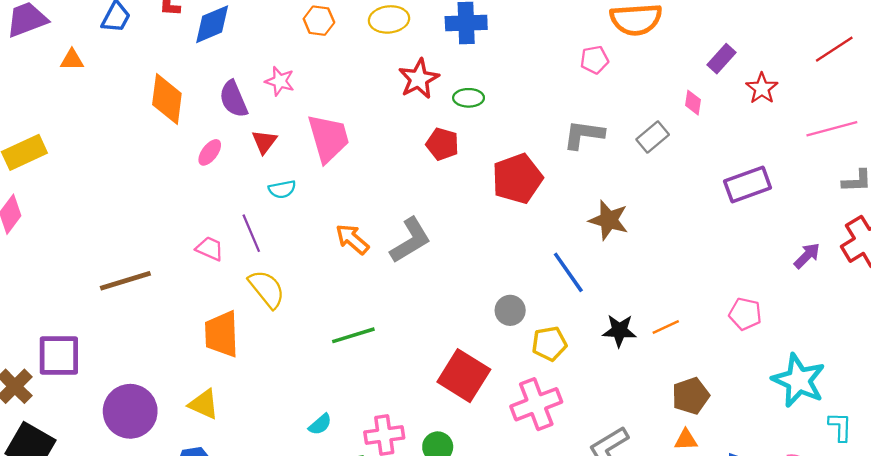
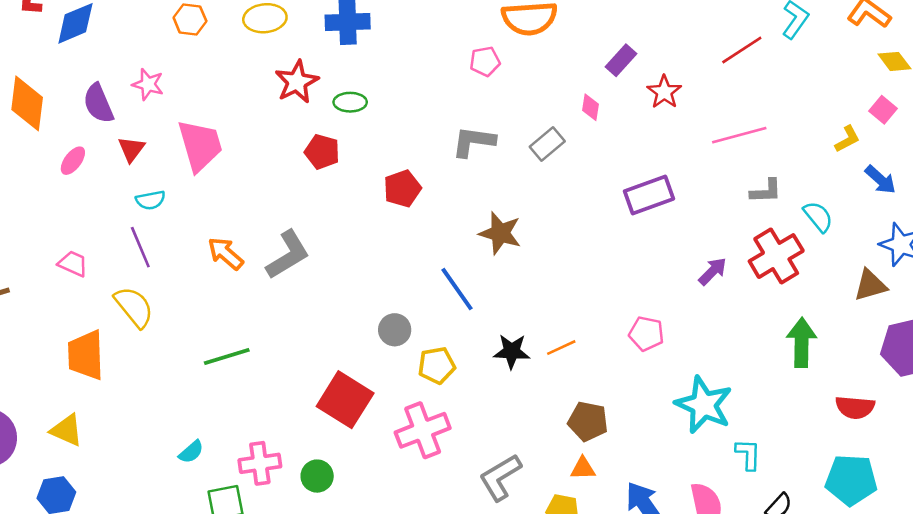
red pentagon: (517, 179) -> (402, 189), size x0.7
purple line: (251, 233) -> (140, 247), moved
brown pentagon: (691, 396) -> (588, 421), turned 30

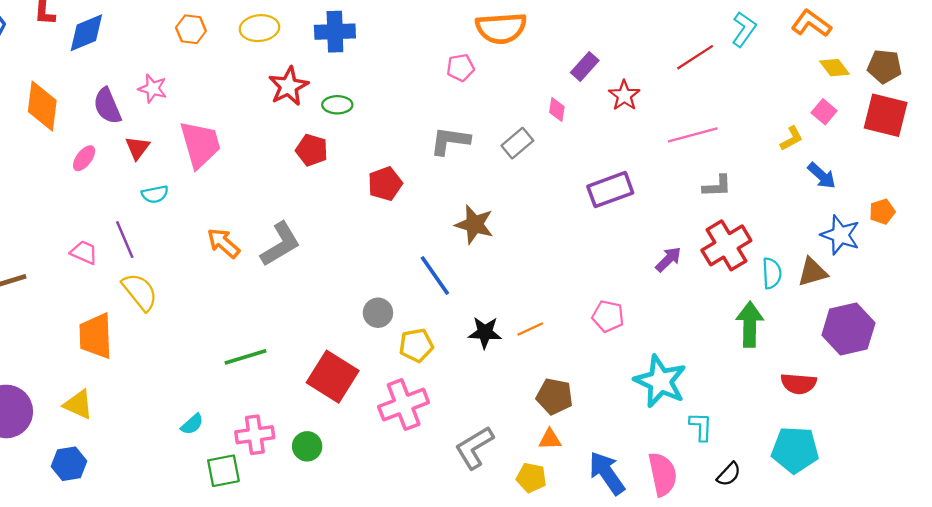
cyan semicircle: (818, 217) -> (772, 273), moved, turned 36
purple line: (140, 247) -> (125, 240), moved
green line: (227, 356) -> (246, 357), moved

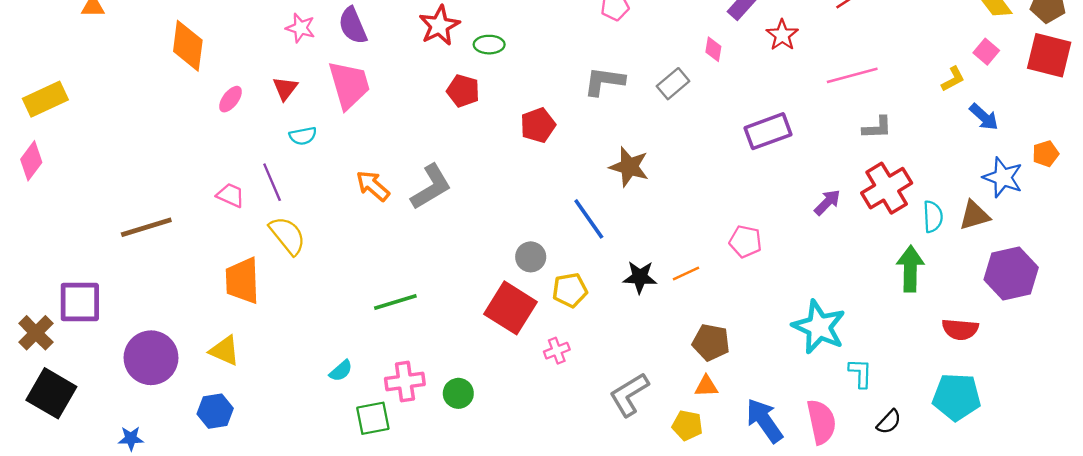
purple semicircle: (107, 106) -> (353, 26), moved
pink pentagon: (608, 316) -> (745, 241), moved
red square: (333, 377) -> (510, 308), moved
pink cross: (404, 404) -> (557, 351), size x0.5

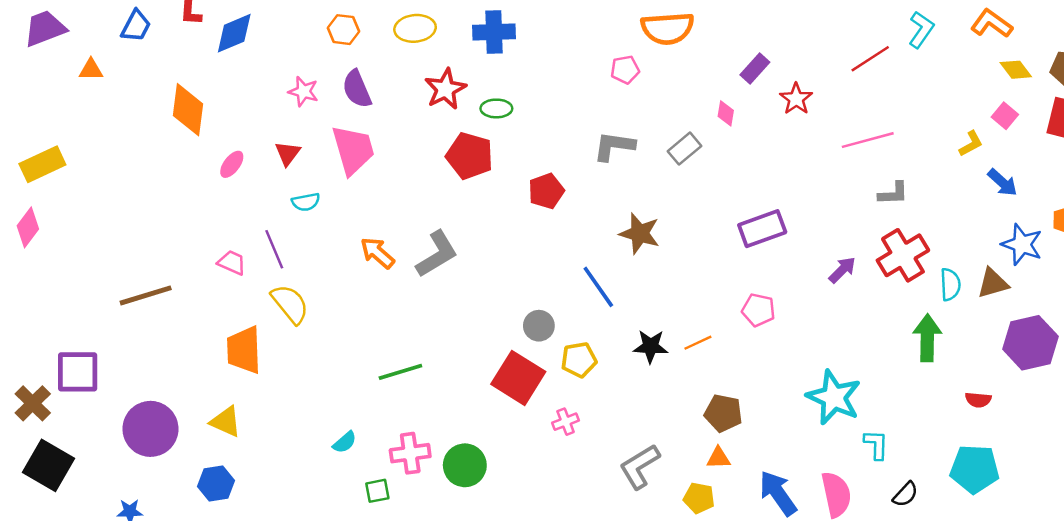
red pentagon: (463, 91) -> (470, 156), size x1.4
purple rectangle: (768, 131) -> (762, 229), moved
red semicircle: (960, 329) -> (978, 400), size x0.7
green circle: (458, 393) -> (465, 465), size x1.4
green square: (373, 418) -> (377, 491), size x0.7

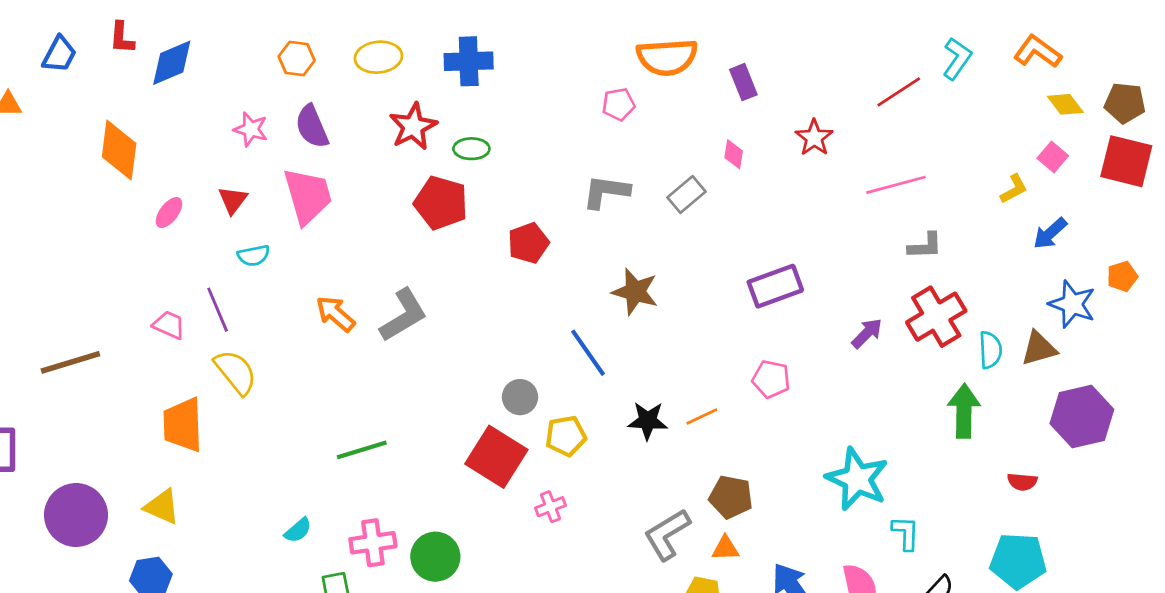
purple rectangle: (755, 68) -> (743, 82), moved, turned -64
blue arrow: (1002, 183) -> (1050, 233), turned 96
gray L-shape: (640, 467) -> (667, 534), moved

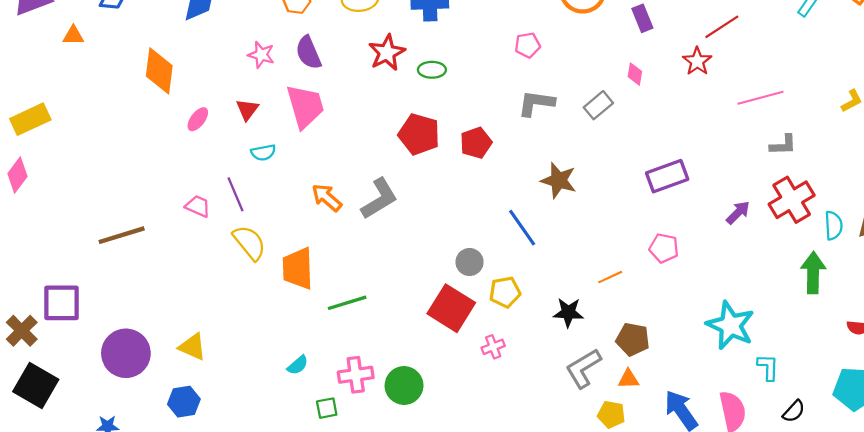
red line: (899, 92) -> (722, 27), moved
pink pentagon: (619, 104) -> (528, 45), moved
red pentagon: (441, 203) -> (419, 134), moved
black star: (648, 421) -> (568, 312), moved
orange trapezoid: (183, 425) -> (298, 268), moved

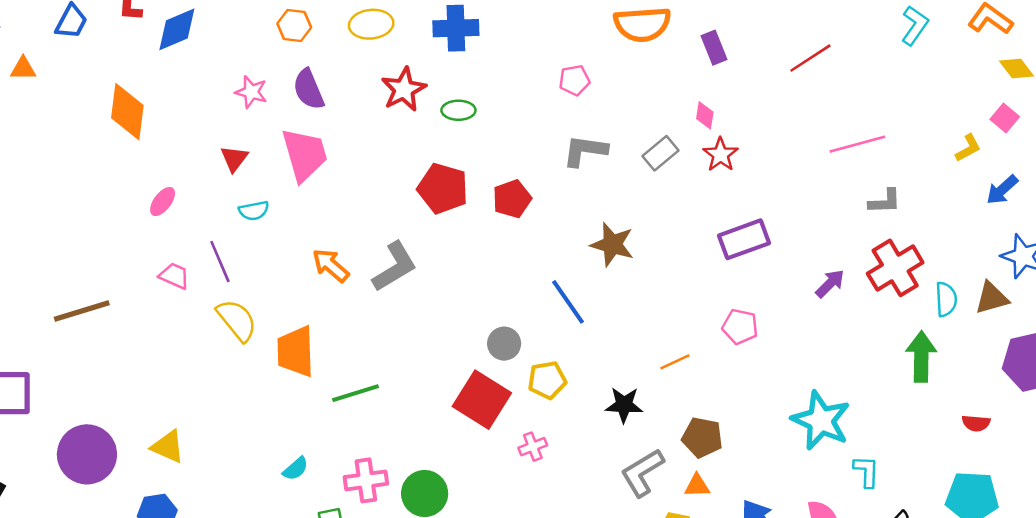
red star: (697, 61) -> (721, 155), moved
pink ellipse: (198, 119) -> (163, 201), moved

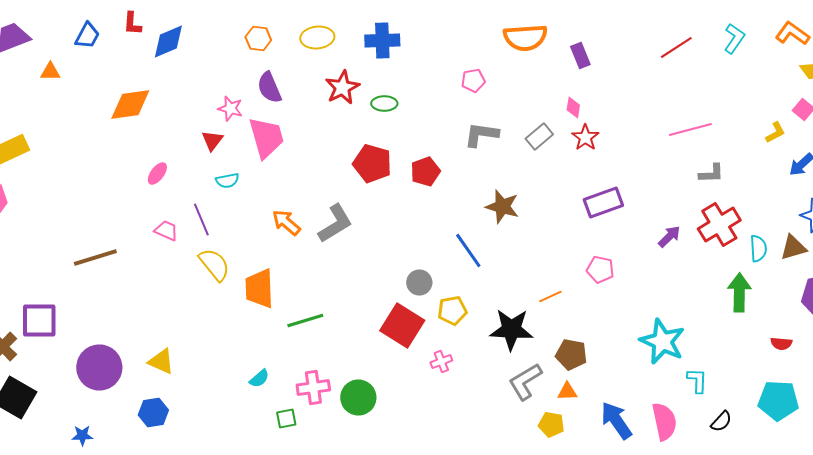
red line: (810, 58) -> (676, 48), moved
pink star: (251, 92) -> (230, 108), moved
orange diamond: (127, 112) -> (130, 104), turned 75
black star: (624, 405) -> (511, 330), size x1.5

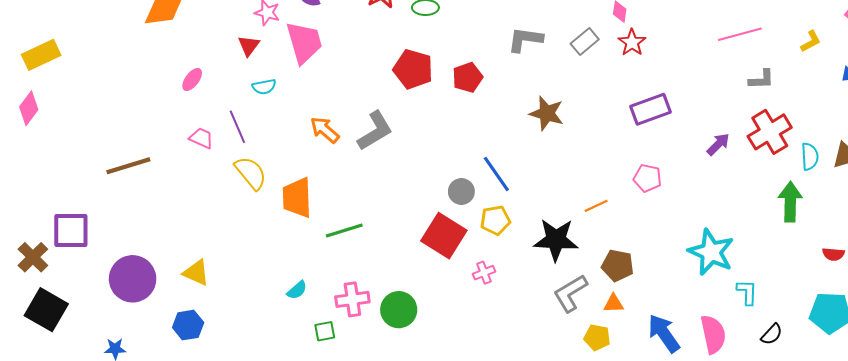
yellow L-shape: (775, 132) -> (811, 41), moved
blue line: (468, 250) -> (496, 174), moved

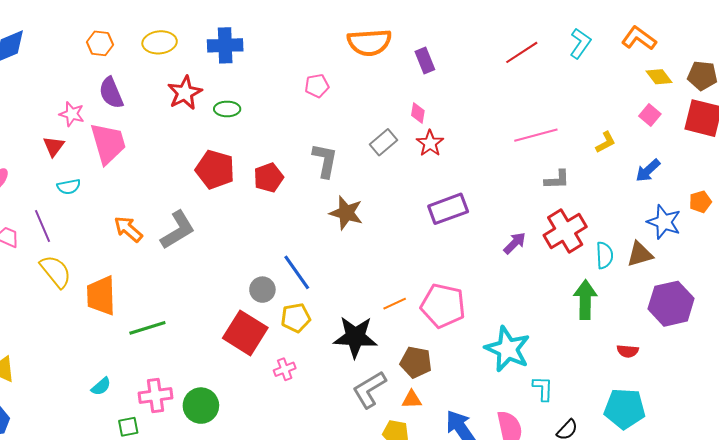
gray L-shape: (525, 39) -> (325, 160), moved, turned 93
pink pentagon: (647, 178) -> (443, 306), moved, size x1.6

